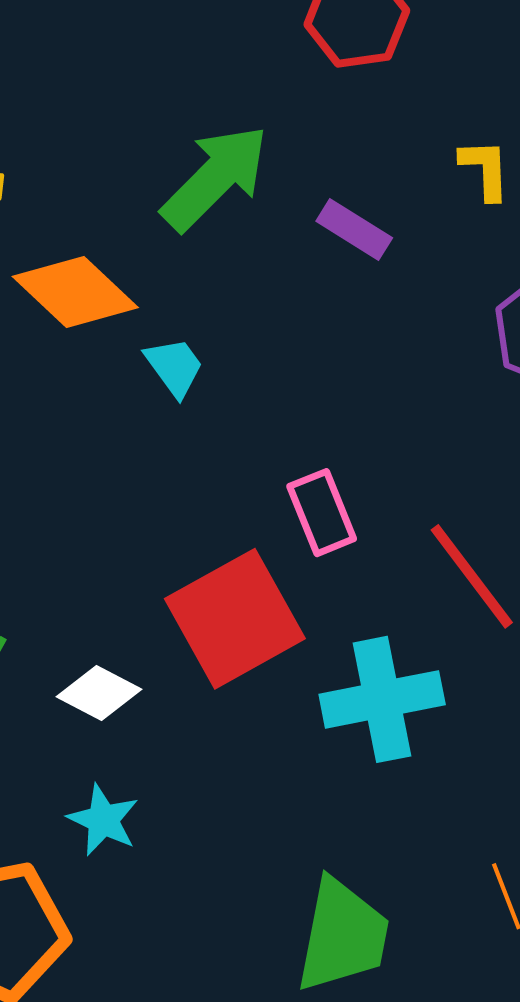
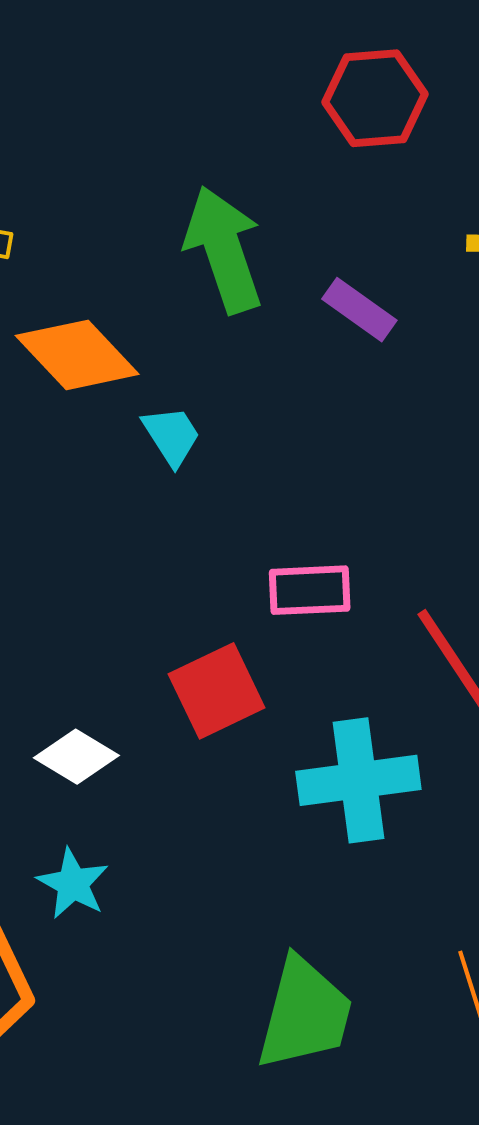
green arrow: (215, 178) -> (224, 249), turned -67
pink rectangle: (322, 513) -> (310, 590), turned -74
red square: (235, 619) -> (217, 691), size x0.7

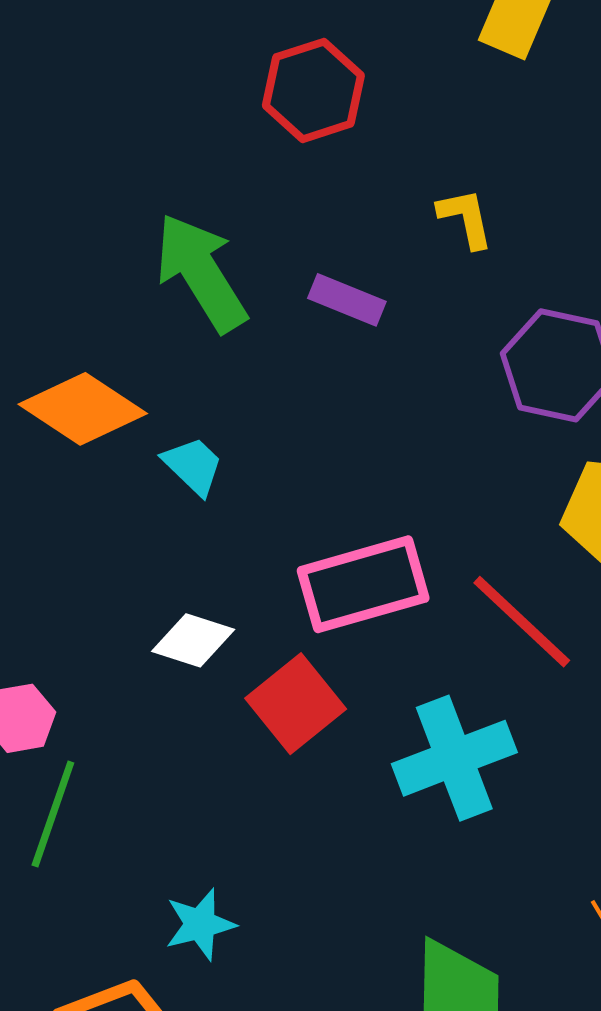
pink rectangle: (310, 590) -> (363, 584), size x1.5
white diamond: (76, 757) -> (193, 640), moved
cyan star: (73, 884) -> (200, 924), turned -30

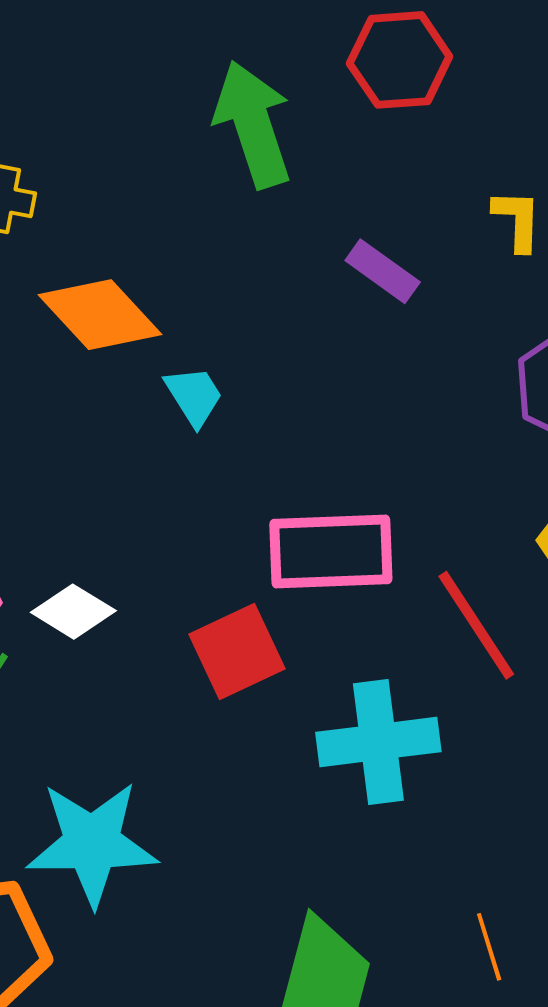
green arrow: (201, 272) -> (253, 124), moved
white diamond: (193, 640) -> (73, 612), moved
cyan star: (200, 924) -> (92, 843), size x1.8

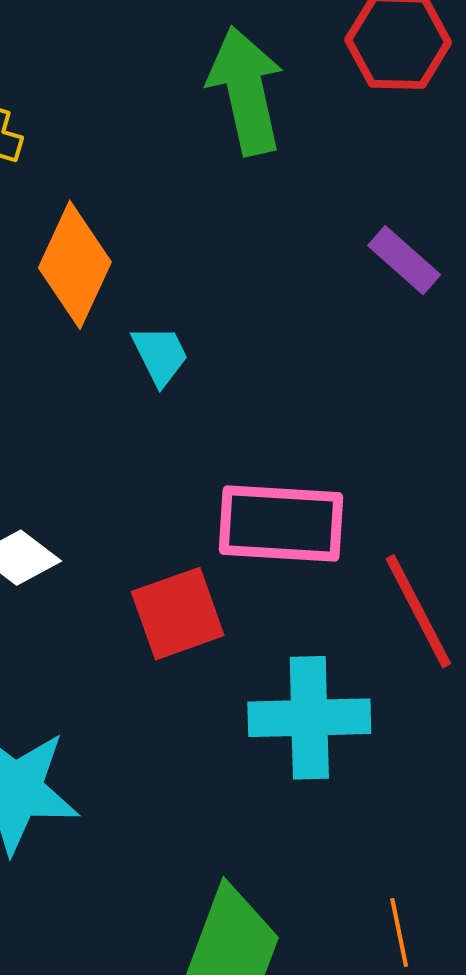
purple rectangle: (383, 271) -> (404, 260), moved
orange diamond: (100, 315) -> (75, 265), turned 62

